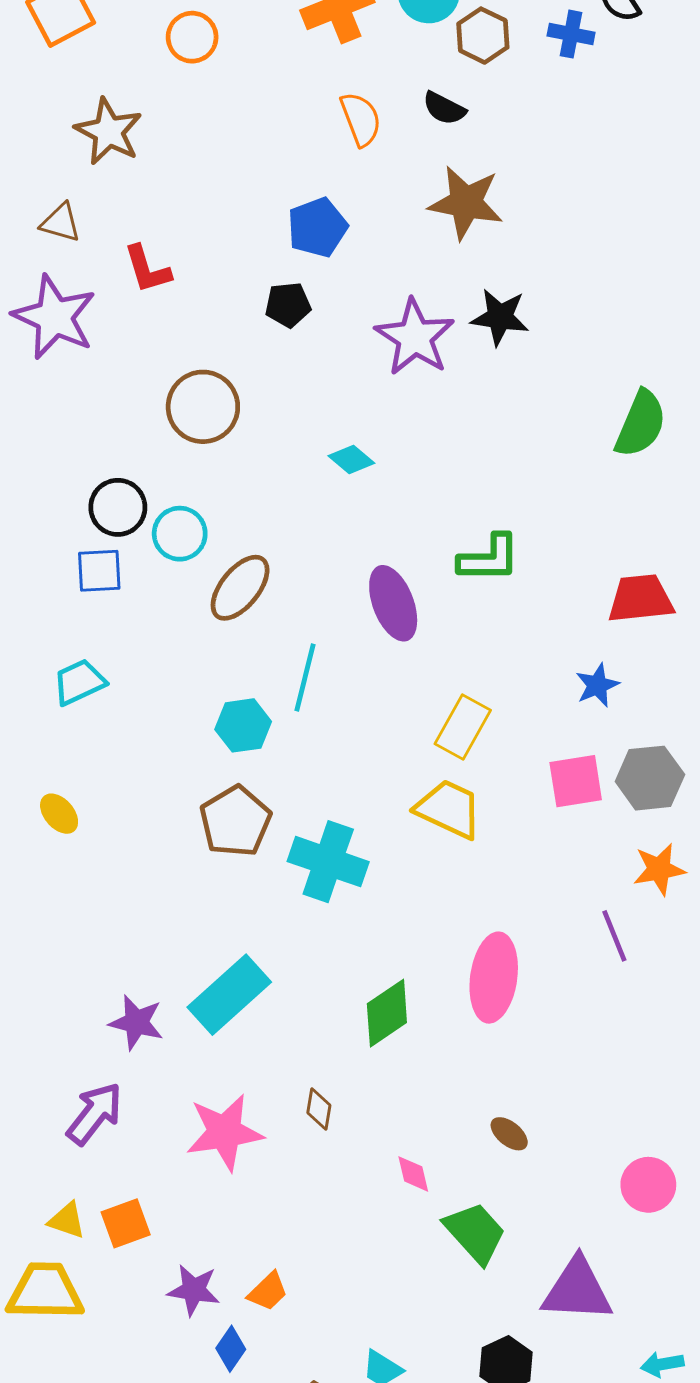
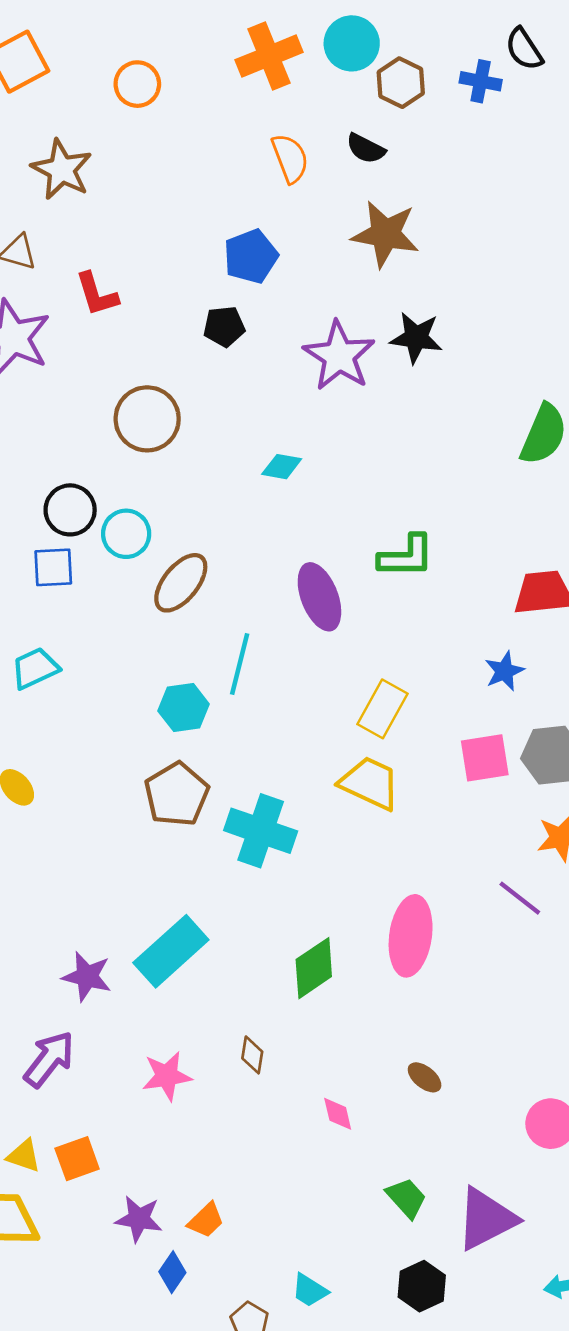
cyan diamond: (351, 459) -> (282, 467), turned -30
purple line: (614, 936) -> (520, 898), turned -30
pink star: (225, 1132) -> (167, 1076), size x0.7
green trapezoid: (475, 1233) -> (406, 1198), moved, size x0.7
purple triangle: (577, 1290) -> (486, 1219), turned -30

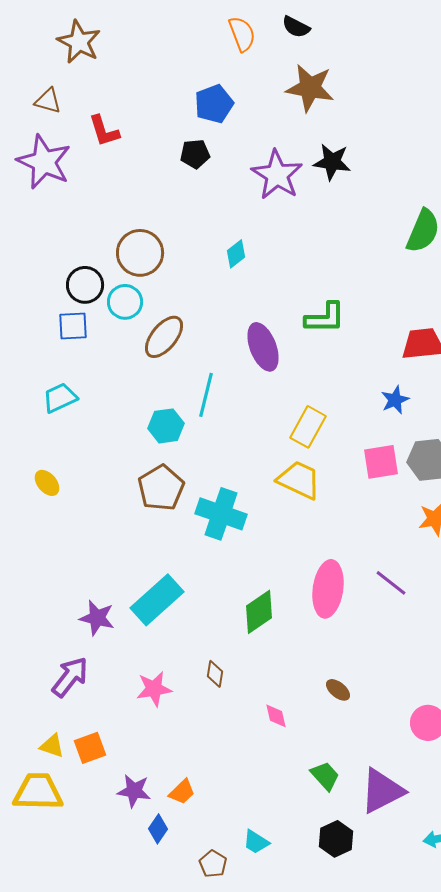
brown circle: (147, 419) -> (140, 253), moved
cyan diamond: (282, 467) -> (236, 254), turned -48
purple line: (520, 898) -> (391, 583), moved

